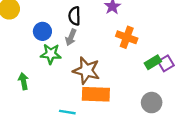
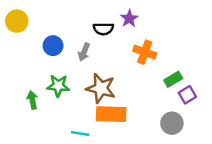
black semicircle: (74, 16) -> (103, 29), moved, turned -90
green star: (51, 54) -> (58, 86), moved
purple square: (166, 63) -> (187, 95), moved

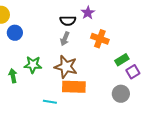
blue circle: (53, 46) -> (15, 33), moved
gray arrow: (84, 52) -> (65, 39), moved

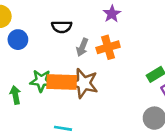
black semicircle: (68, 21) -> (62, 27), moved
orange cross: (100, 39) -> (108, 47), moved, turned -36
orange rectangle: (74, 87) -> (62, 82), moved

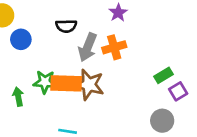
gray arrow: (82, 47) -> (88, 47), size x1.5

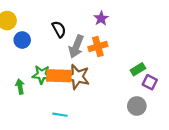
black semicircle: (66, 26) -> (59, 29), turned -119
purple square: (178, 91) -> (150, 82), turned -32

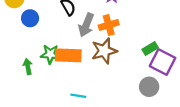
brown star: (77, 77) -> (104, 51), moved, turned -30
purple square: (150, 82) -> (163, 62), size x1.6
cyan line: (60, 115) -> (78, 96), moved

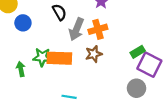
brown star: (104, 51) -> (94, 54), size x0.7

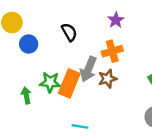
gray arrow: (77, 29) -> (88, 69), moved
orange rectangle: (59, 58) -> (69, 83), turned -70

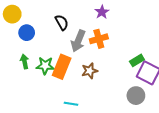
gray arrow: (88, 69) -> (78, 41), moved
brown star: (107, 79) -> (90, 71), moved
green arrow: (26, 95) -> (25, 62), moved

